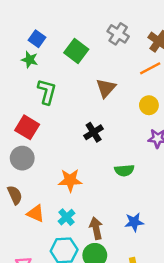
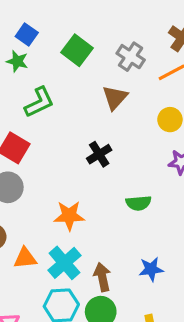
gray cross: (118, 34) -> (131, 57), moved
green L-shape: (47, 92) -> (39, 102), turned 50
orange triangle: (36, 213) -> (25, 258), turned -30
cyan cross: (66, 217) -> (64, 263), size x1.5

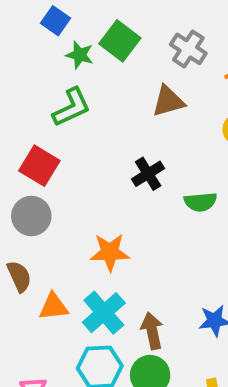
green star: (17, 61) -> (80, 55), moved
brown triangle: (115, 98) -> (168, 101), turned 32
green semicircle: (138, 203) -> (200, 202), moved

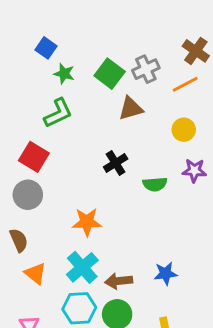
green square: (120, 41) -> (110, 74), moved
gray cross: (188, 49) -> (146, 69), turned 32
orange triangle: (53, 307) -> (35, 273), moved, turned 45
brown arrow: (152, 331) -> (119, 281), turned -84

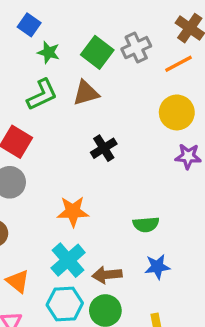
brown triangle: (131, 108) -> (86, 93), moved
yellow circle: (184, 130) -> (177, 112), size x1.4
green semicircle: (155, 184) -> (146, 224), moved
orange triangle: (35, 273) -> (18, 281), moved

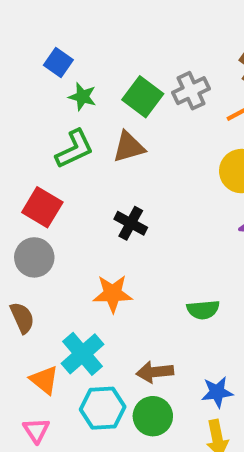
black cross: (104, 148) -> (131, 223), moved, turned -30
cyan cross: (68, 260) -> (82, 354), moved
blue star: (157, 267) -> (217, 392), moved

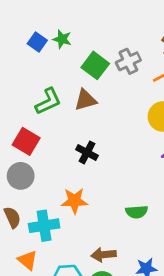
green star: (82, 97) -> (62, 39), moved
cyan cross: (82, 354) -> (44, 226), moved, turned 32

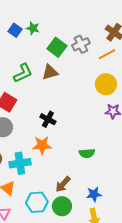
black cross: (87, 152) -> (48, 119), moved
brown arrow: (104, 255) -> (63, 184), turned -42

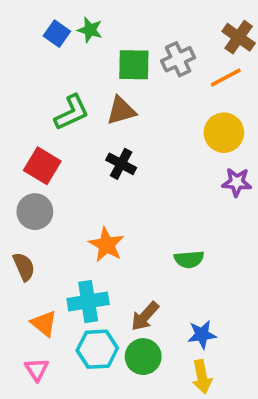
green square: (57, 47) -> (134, 65), turned -36
black cross: (48, 119) -> (121, 164), moved
orange star: (42, 145) -> (106, 245), turned 30
cyan cross: (20, 163) -> (88, 302), moved

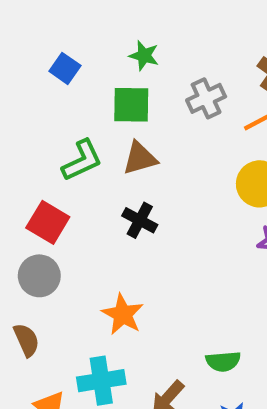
green star: (90, 30) -> (144, 56), moved
green square: (134, 65) -> (131, 105), moved
green semicircle: (189, 259) -> (223, 361), moved

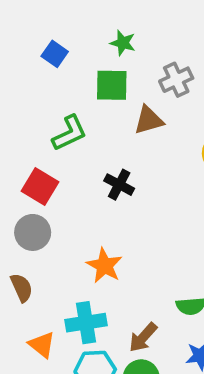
brown triangle: (140, 158) -> (149, 120), moved

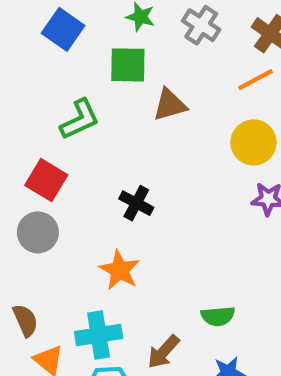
blue square: (55, 54) -> (63, 29), size x1.4
gray cross: (176, 80) -> (201, 25), moved, turned -32
black cross: (119, 185) -> (136, 203), moved
brown semicircle: (22, 288) -> (25, 320), moved

